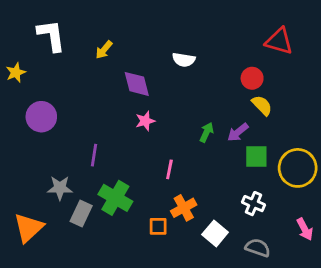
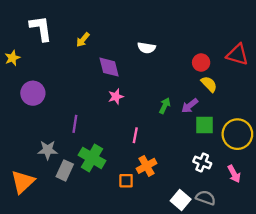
red triangle: (279, 41) -> (237, 55), moved
pink arrow: (305, 229) -> (234, 174), moved
white square: (215, 233) -> (181, 200), moved

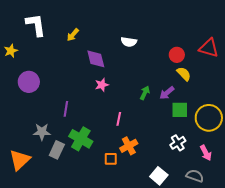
white cross: (202, 163) -> (178, 143), turned 35
gray semicircle: (206, 198) -> (195, 176), moved

